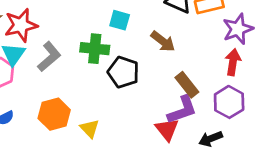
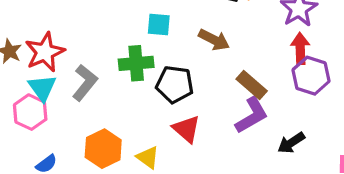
purple hexagon: (229, 102) -> (311, 76), moved
red triangle: (167, 129) -> (187, 129), moved

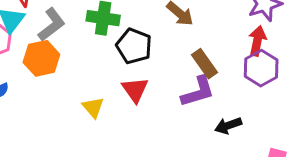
orange hexagon: (103, 149) -> (41, 58), moved

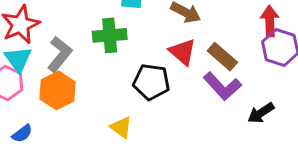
black pentagon: (134, 46) -> (151, 82), moved
red triangle: (135, 90) -> (183, 52), moved
purple L-shape: (198, 92) -> (222, 86), turned 78

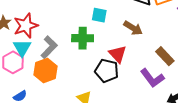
red triangle: (183, 52) -> (118, 54), moved
brown rectangle: (222, 57) -> (165, 56), moved

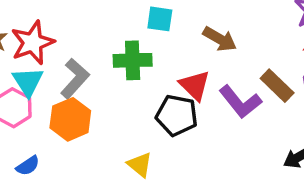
purple L-shape: (152, 78) -> (240, 102), moved

